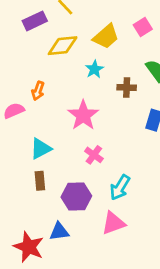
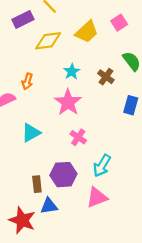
cyan star: (94, 69) -> (72, 72), moved
brown cross: (127, 87) -> (106, 77), turned 35
brown rectangle: (40, 181) -> (37, 184), moved

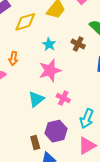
pink star: (68, 102) -> (50, 70), turned 30
cyan triangle: (31, 133) -> (36, 99), moved

